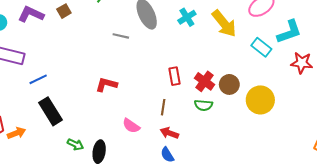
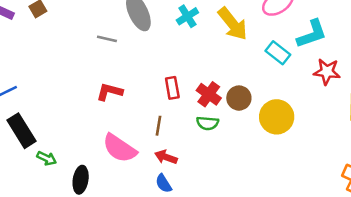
red L-shape: (106, 84) -> (109, 92), moved
pink semicircle: (131, 126) -> (120, 148), size x1.6
green arrow: (75, 144) -> (47, 158), moved

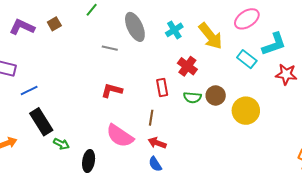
red cross: (209, 94) -> (187, 66), moved
green semicircle: (208, 123) -> (192, 98), moved

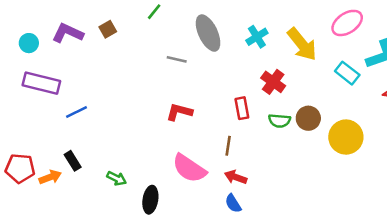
black rectangle: (41, 122) -> (73, 161), moved, size x0.6

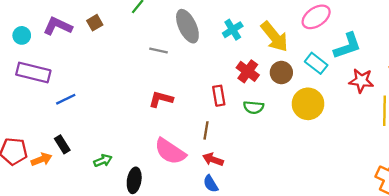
brown circle: (308, 118) -> (281, 73), moved
yellow circle: (346, 137) -> (308, 104), moved
green arrow: (117, 178) -> (103, 161), turned -48

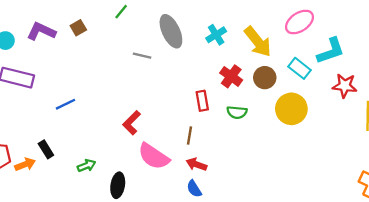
blue line: (66, 99) -> (66, 104), moved
red L-shape: (161, 99) -> (132, 123), moved, turned -60

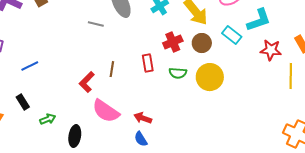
red cross: (231, 76) -> (173, 42), turned 30
yellow circle: (291, 109) -> (210, 77), moved
brown line: (189, 135) -> (112, 69), moved
black rectangle: (46, 149) -> (23, 102), moved

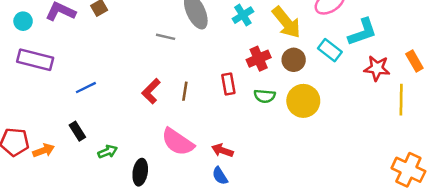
red L-shape: (87, 82) -> (151, 91), moved

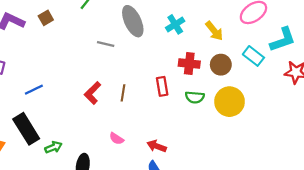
yellow arrow: (286, 22) -> (214, 31), size x0.7
red cross: (259, 59) -> (189, 64), turned 30
black rectangle: (77, 131) -> (26, 129), size x1.8
pink semicircle: (178, 142) -> (116, 139), size x0.5

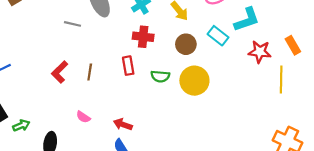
red cross: (189, 64) -> (143, 37), moved

